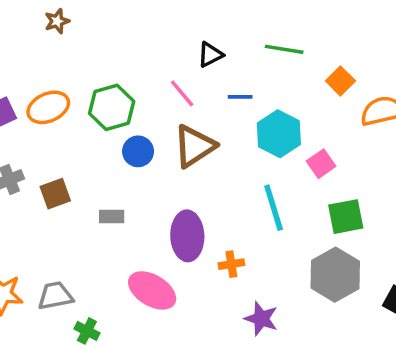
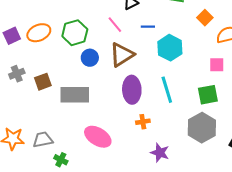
pink square: (321, 164) -> (217, 65), moved, turned 35
gray rectangle: (112, 217) -> (75, 95), size x2.0
purple ellipse: (187, 236) -> (132, 90), moved

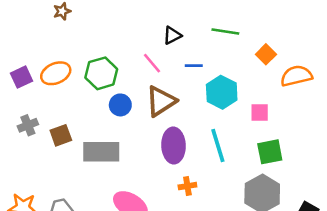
pink square: (217, 65) -> (260, 113), moved

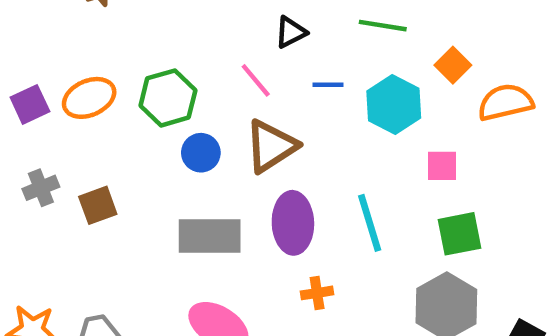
cyan hexagon: (222, 92) -> (394, 104), moved
gray rectangle: (101, 152) -> (210, 236), moved

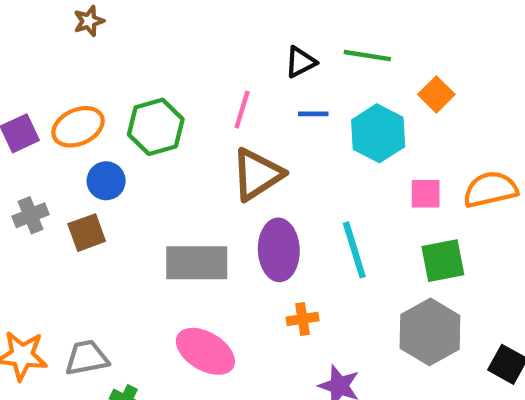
black triangle: (291, 32) -> (300, 62), moved
pink line: (256, 80) -> (242, 110), turned 57
orange semicircle: (506, 102) -> (490, 189), moved
blue circle: (201, 153) -> (106, 181), moved

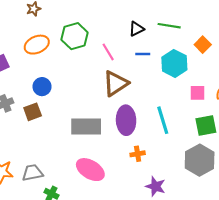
pink line: (242, 110) -> (108, 52), turned -48
orange ellipse: (78, 127) -> (37, 45), moved
green hexagon: (156, 127) -> (75, 36), moved

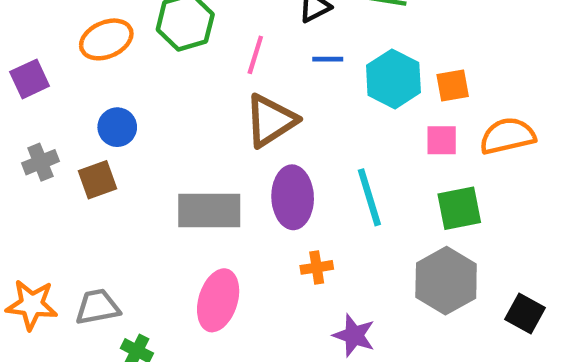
orange square: (203, 45) -> (453, 85), moved, turned 35
pink line: (108, 52) -> (255, 55), turned 48
pink ellipse: (90, 170) -> (218, 300), turned 76

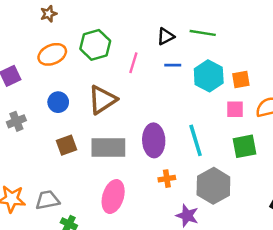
brown triangle: (271, 121) -> (102, 100), moved
brown square: (97, 180) -> (67, 145), moved
gray hexagon: (446, 281) -> (213, 186), moved

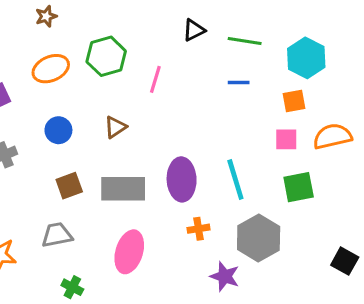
black triangle: (166, 36) -> (194, 30), moved
blue line: (173, 65) -> (239, 82), moved
cyan hexagon: (209, 76) -> (306, 58), moved
brown triangle: (102, 100) -> (115, 127), size x0.6
gray trapezoid: (47, 200) -> (57, 235), moved

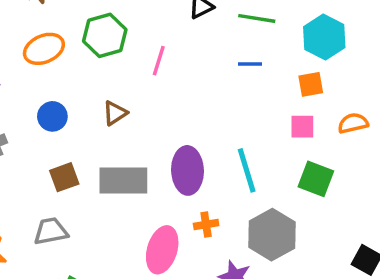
orange semicircle: (332, 136) -> (353, 123), size x0.7
green square: (299, 187) -> (316, 179), turned 32
pink ellipse: (129, 252) -> (162, 250), moved

